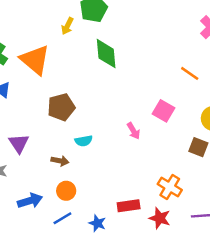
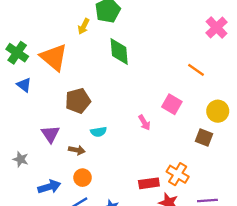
purple triangle: (19, 143) -> (50, 134), moved
red rectangle: (129, 206) -> (149, 183), moved

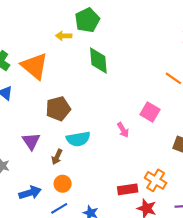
yellow arrow: (84, 26) -> (64, 36), turned 64
cyan semicircle: (99, 132) -> (78, 139), size x1.5
brown arrow: (77, 150) -> (57, 157), turned 104

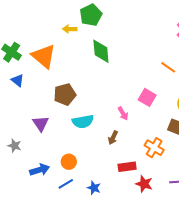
brown arrow: (57, 157) -> (113, 138), moved
orange cross: (156, 180) -> (154, 148), moved

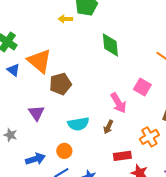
green diamond: (101, 51) -> (110, 45), moved
orange triangle: (44, 56) -> (39, 61), moved
pink arrow: (123, 114) -> (118, 103), size x1.5
cyan semicircle: (83, 122) -> (78, 124), moved
orange cross: (154, 148) -> (149, 137), turned 30

